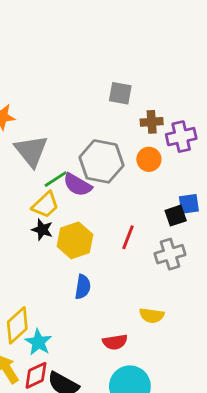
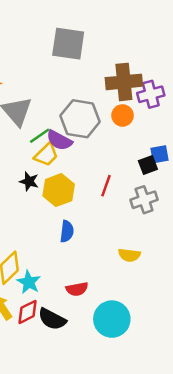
gray square: (120, 93) -> (68, 44), moved, size x1.6
brown cross: (152, 122) -> (124, 82), size x1.8
yellow trapezoid: (45, 205) -> (46, 155), moved
red semicircle: (115, 342) -> (77, 289), moved

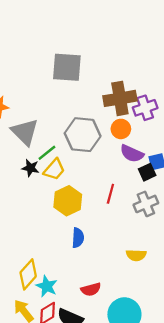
purple semicircle: (59, 140) -> (132, 153), moved
black star: (29, 181) -> (30, 168), moved

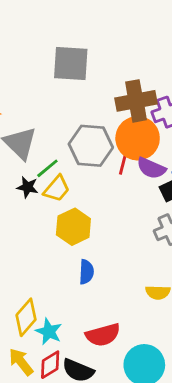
orange circle: (121, 129) -> (138, 138), size x1.8
red line: (110, 194) -> (123, 162), moved
red semicircle: (91, 289) -> (103, 335), size x1.4

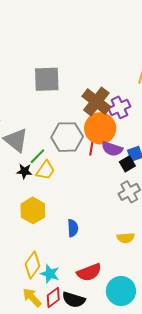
brown cross: (136, 101) -> (96, 102), turned -36
yellow hexagon: (73, 227) -> (33, 210), moved

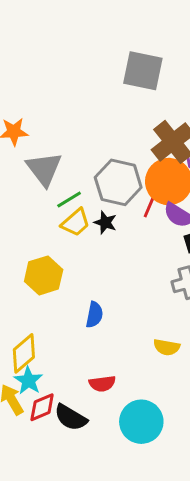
gray square: (47, 79) -> (143, 71), moved
black star: (24, 171) -> (105, 222), moved
red semicircle: (89, 272) -> (102, 384), size x0.7
cyan star: (50, 274) -> (28, 381), moved

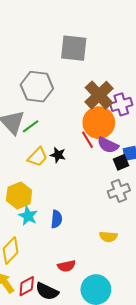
gray hexagon: (118, 182) -> (37, 87), moved
green line: (69, 200) -> (31, 126), moved
red line: (150, 205) -> (88, 140), turned -48
cyan star: (28, 381) -> (28, 216), moved

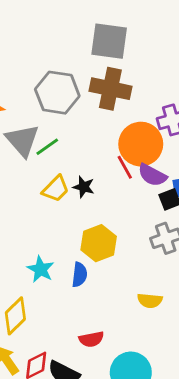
brown cross: (99, 95) -> (110, 89), moved, turned -36
yellow hexagon: (19, 195) -> (99, 243), moved

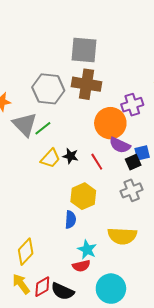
red line: (125, 167) -> (97, 162), moved
cyan star: (41, 269) -> (87, 250), moved
yellow semicircle: (150, 301) -> (122, 236), size x1.6

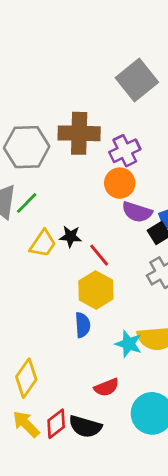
gray square: (84, 50) -> (137, 80), moved, turned -36
purple cross: (132, 105) -> (125, 151), moved
orange circle: (110, 123) -> (120, 183), size x0.7
red line: (97, 162) -> (99, 255), moved
cyan star: (87, 250) -> (129, 344), moved

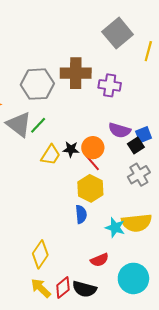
purple cross: (125, 151) -> (110, 85), turned 35
orange circle: (120, 183) -> (93, 148), moved

